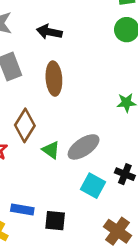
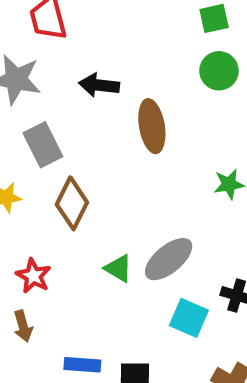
brown ellipse: (54, 79) -> (152, 126), moved
brown diamond: (25, 125) -> (72, 203), moved

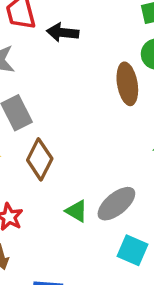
black arrow: (99, 85) -> (63, 32), moved
brown ellipse: (152, 126) -> (127, 84), moved

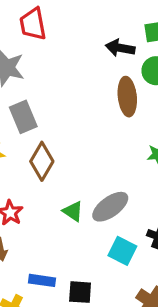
black arrow: (63, 32) -> (120, 48), moved

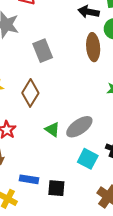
gray rectangle: (23, 117) -> (43, 51), moved

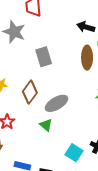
gray ellipse: (79, 127) -> (57, 103), moved

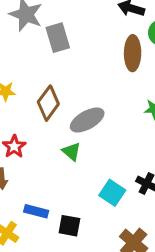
gray rectangle: (44, 57) -> (58, 38), moved

